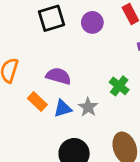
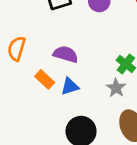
gray star: (88, 107) -> (116, 88), moved

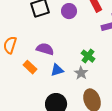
blue triangle: (70, 86) -> (57, 70), moved

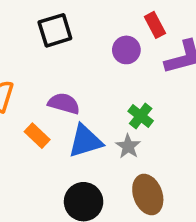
purple circle: (69, 11) -> (126, 50), moved
blue triangle: (57, 70) -> (85, 141), size x1.5

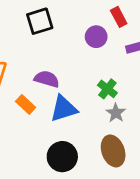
gray star: (128, 146) -> (116, 113), moved

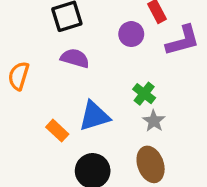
purple semicircle: (47, 79) -> (75, 58), moved
orange rectangle: (26, 104) -> (57, 131), moved

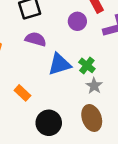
blue triangle: (94, 116) -> (59, 64), moved

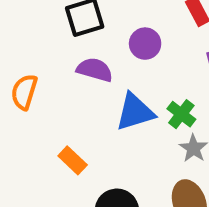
purple circle: (77, 21) -> (145, 44), moved

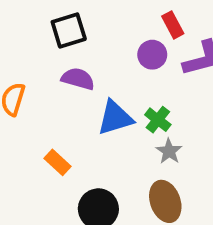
purple circle: (145, 44) -> (152, 55), moved

